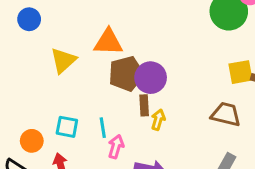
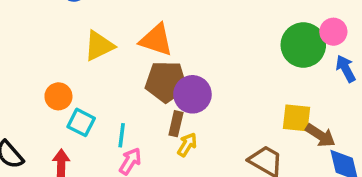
orange circle: (32, 141) -> (58, 96), moved

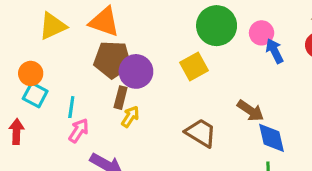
pink circle: (333, 32) -> (262, 33), moved
green circle: (303, 45) -> (217, 26), moved
orange circle: (58, 96) -> (31, 73), moved
yellow square: (296, 118) -> (194, 67), moved, turned -36

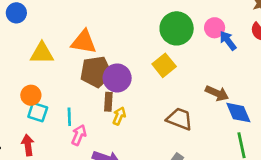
yellow triangle: (53, 26) -> (42, 53), turned 35

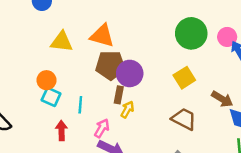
yellow square: (164, 65) -> (184, 78), moved
pink arrow: (79, 135) -> (102, 128), moved
red arrow: (28, 145) -> (61, 130), moved

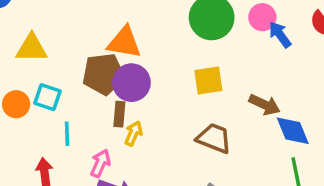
orange triangle: (102, 36) -> (124, 42), moved
yellow square: (184, 78) -> (208, 80), turned 30
cyan square: (51, 97) -> (48, 97), moved

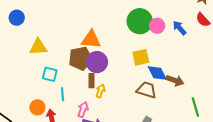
pink circle: (262, 17) -> (157, 26), moved
orange circle: (16, 104) -> (37, 107), moved
brown arrow: (265, 105) -> (175, 81), moved
blue diamond: (293, 131) -> (157, 73), moved

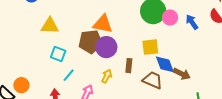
brown rectangle: (91, 81) -> (129, 66), moved
cyan line: (62, 94) -> (69, 75), turned 40
orange circle: (37, 107) -> (21, 85), moved

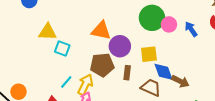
brown pentagon: (90, 42) -> (102, 65), moved
purple circle: (106, 47) -> (120, 46), moved
cyan square: (58, 54) -> (62, 49), moved
yellow arrow: (107, 76) -> (85, 85), moved, size x1.5

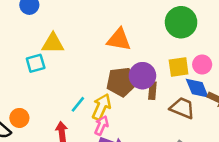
pink circle: (169, 24) -> (202, 65), moved
purple circle: (120, 46) -> (142, 76), moved
cyan square: (62, 49) -> (36, 63), moved, turned -35

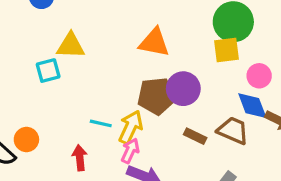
yellow square: (179, 67) -> (227, 50), moved
brown rectangle: (152, 91) -> (195, 136), moved, turned -70
cyan line: (78, 104) -> (101, 123), turned 63

